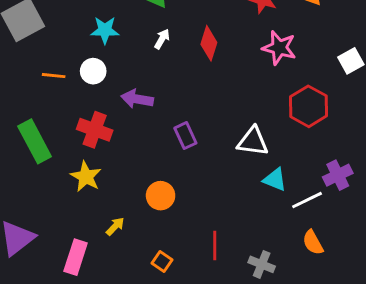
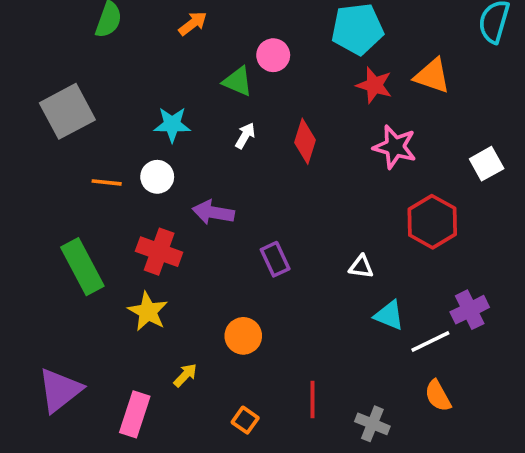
white triangle: (253, 141) -> (361, 267), size x0.6

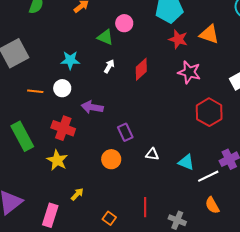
red diamond: (305, 141) -> (141, 69), turned 30
white triangle: (361, 267) -> (152, 154), moved
orange circle: (243, 336) -> (111, 159), moved

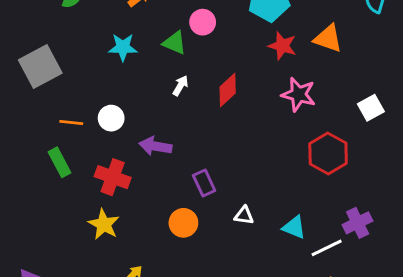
cyan star: (70, 60) -> (123, 47), moved
green rectangle: (22, 136) -> (59, 162), moved, size x0.7

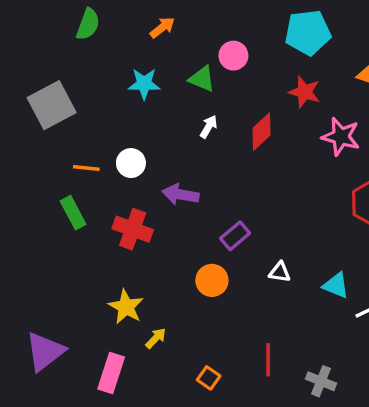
red star: (282, 46) -> (304, 92), moved
purple rectangle: (204, 183) -> (235, 236), turned 75
yellow star: (104, 224) -> (126, 307), moved

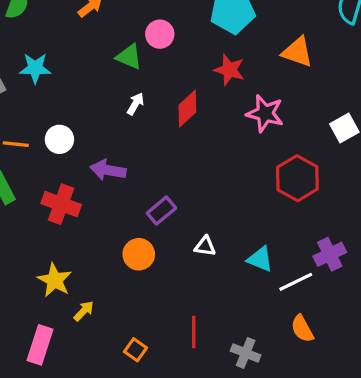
cyan star: (144, 84) -> (35, 68), moved

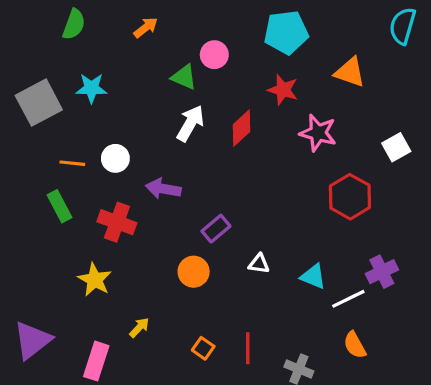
white arrow: (136, 104) -> (190, 123), size x1.6
yellow star: (55, 280) -> (95, 280), moved
orange square: (136, 350) -> (203, 348), moved

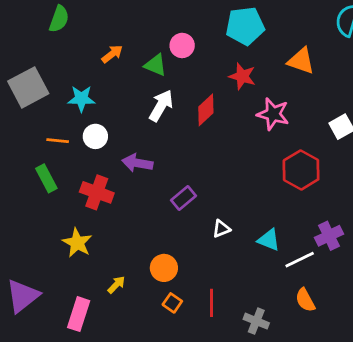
orange arrow: (146, 28) -> (112, 54), moved
cyan star: (91, 88) -> (81, 99), moved
white triangle: (259, 264) -> (221, 229), turned -30
orange circle: (194, 272) -> (164, 268), moved

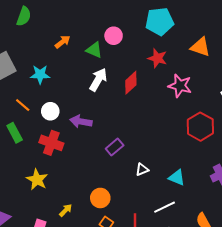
white circle: (95, 136) -> (50, 111), moved
orange line: (58, 141) -> (23, 105), turned 35
white line: (300, 260) -> (165, 207), moved

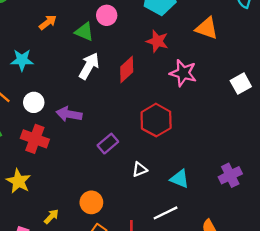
red hexagon: (200, 127) -> (156, 120), moved

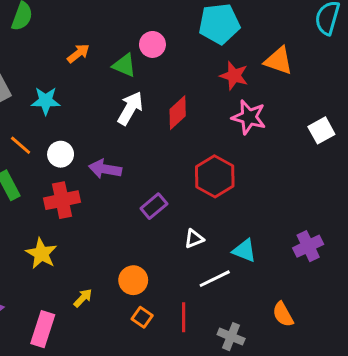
red star: (157, 41) -> (234, 76), moved
red cross: (35, 139) -> (62, 200), turned -32
white line: (166, 213) -> (215, 279), moved

